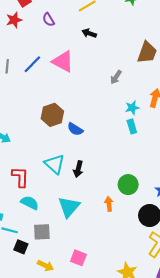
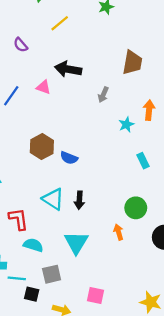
black arrow: (89, 33) -> (68, 69), moved, size x1.6
pink triangle: (63, 61) -> (44, 87), size x0.6
cyan rectangle: (132, 126) -> (143, 161), moved

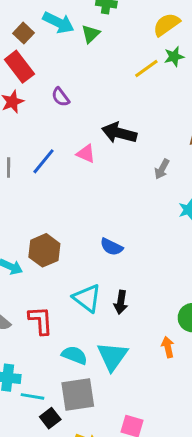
yellow line: (60, 23) -> (146, 68), moved
brown hexagon: (42, 147) -> (44, 250), moved
cyan semicircle: (33, 245) -> (74, 355), moved
gray square: (52, 274) -> (78, 395), size x1.4
black square: (32, 294) -> (50, 418), turned 35

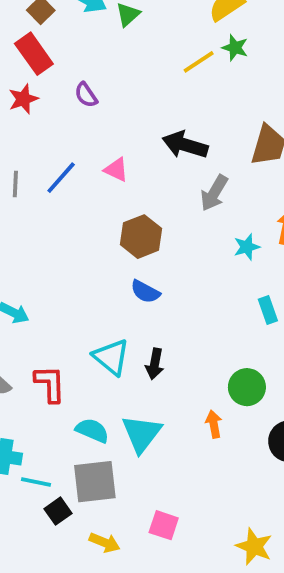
green star: (174, 57) -> (235, 48), turned 30
black arrow: (119, 133) -> (185, 145), moved
gray arrow: (162, 169) -> (214, 193), size x1.4
brown hexagon: (44, 250) -> (141, 237), moved

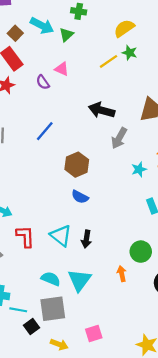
pink triangle: (116, 170) -> (62, 69), moved
blue line: (61, 178) -> (45, 131), moved
red L-shape: (50, 384) -> (25, 236), moved
pink square: (164, 525) -> (94, 333), turned -35

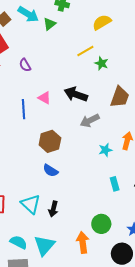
green star: (130, 53) -> (101, 63), moved
pink triangle: (62, 69) -> (44, 98), moved
blue line: (45, 131) -> (23, 109), turned -48
gray arrow: (119, 138) -> (90, 121), turned 30
orange arrow: (122, 274) -> (83, 242), size x1.5

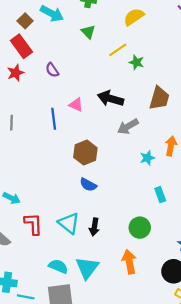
green triangle: (50, 24) -> (88, 32), moved, turned -32
green circle: (101, 224) -> (140, 228), moved

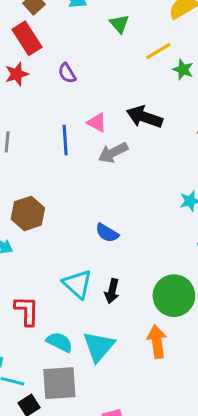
gray arrow: (128, 127) -> (113, 153), moved
brown hexagon: (85, 153) -> (28, 213), moved
red L-shape: (33, 224) -> (27, 311), moved
green circle: (140, 228) -> (174, 296), size x1.4

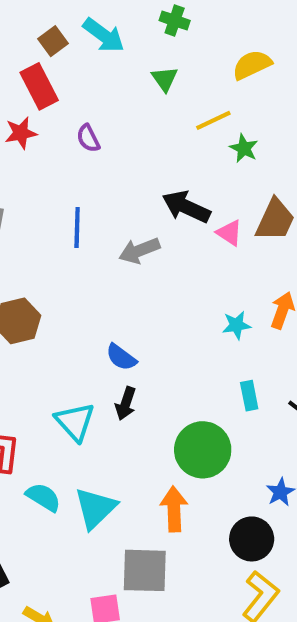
pink triangle: (97, 123) -> (229, 233), moved
black arrow: (112, 291) -> (126, 404), moved
gray square: (59, 383) -> (145, 570), moved

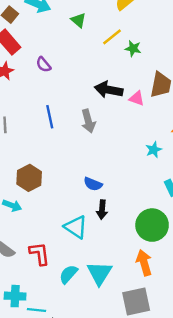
gray arrow: (139, 251) -> (88, 121), turned -70
cyan semicircle: (43, 497) -> (68, 274), turned -66

